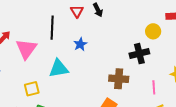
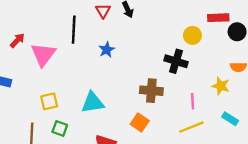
black cross: (139, 54) -> (176, 61), turned 30
cyan triangle: (59, 69) -> (93, 103), moved

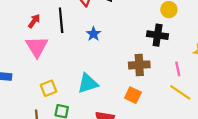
red arrow: (17, 40) -> (34, 21), moved
yellow line: (191, 127) -> (180, 92), turned 65

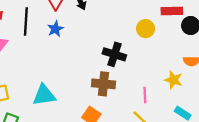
blue star: (93, 34) -> (55, 29), moved
black cross: (158, 35) -> (114, 54), moved

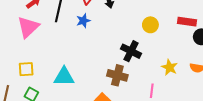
yellow circle: (146, 29) -> (150, 25), moved
yellow star: (173, 80) -> (170, 67), moved

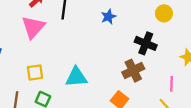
blue star: (83, 21) -> (108, 17), moved
brown cross: (117, 75) -> (133, 71), turned -36

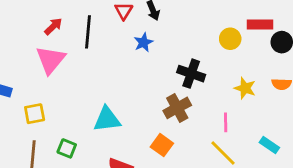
yellow circle: (164, 13) -> (230, 39), moved
yellow square: (35, 72) -> (35, 114), moved

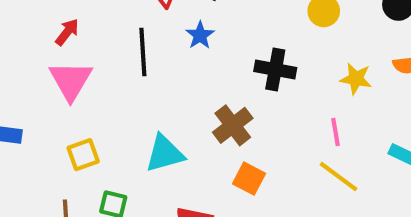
black line: (88, 32) -> (143, 52), moved
brown cross: (177, 108) -> (233, 125), moved
yellow square: (35, 114) -> (83, 155), moved

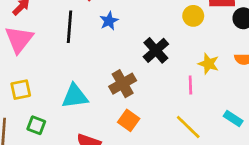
black cross: (275, 70) -> (156, 50), turned 30
pink line: (335, 132) -> (190, 85), moved

